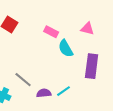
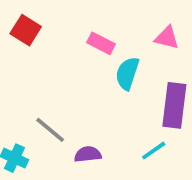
cyan semicircle: (66, 48) -> (127, 73), turned 48
cyan line: (64, 91) -> (154, 151), moved

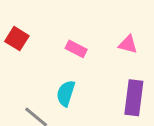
cyan semicircle: (127, 73) -> (66, 93), moved

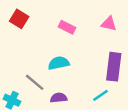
cyan semicircle: (66, 93) -> (59, 63), turned 60

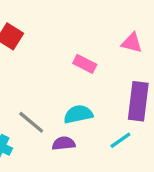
pink rectangle: (67, 27) -> (85, 64), moved
cyan semicircle: (59, 63) -> (78, 114), moved

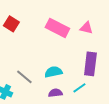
pink rectangle: (85, 64) -> (57, 28), moved, size x1.6
purple semicircle: (64, 143) -> (55, 93), moved

